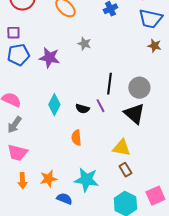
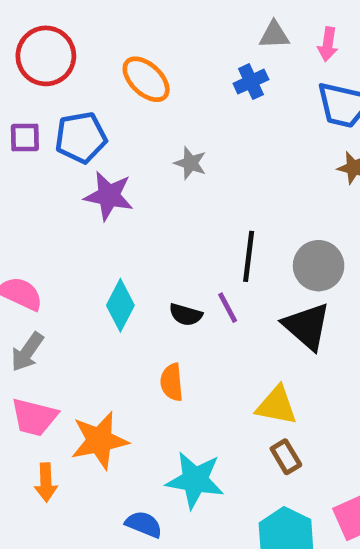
blue pentagon: (18, 55) -> (81, 137), moved
orange star: (48, 179) -> (99, 440), moved, size x1.4

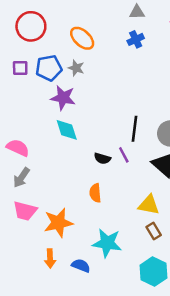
gray triangle: (274, 35) -> (137, 12), moved
gray star: (190, 163) -> (76, 68), moved
cyan diamond: (120, 305) -> (67, 130), moved, turned -45
orange arrow: (46, 482) -> (50, 258), moved

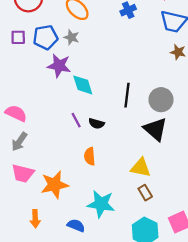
cyan diamond: (67, 130) -> (83, 85), moved
purple line: (124, 155) -> (76, 120), moved
orange arrow: (50, 258) -> (35, 219), moved

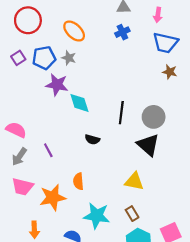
purple square: (18, 37) -> (18, 58), turned -32
purple line: (76, 120) -> (48, 150), moved
orange semicircle: (90, 156) -> (78, 181), moved
brown rectangle: (145, 193) -> (132, 214), moved

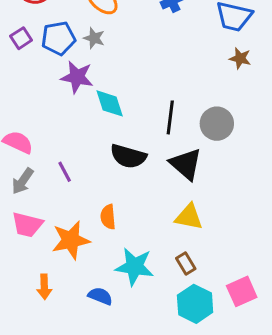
black semicircle: (92, 139) -> (128, 156), size x1.6
black triangle: (148, 145) -> (186, 164), moved

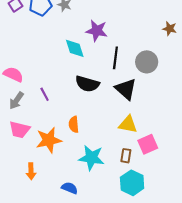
brown star: (240, 58) -> (170, 29), moved
purple star: (77, 77) -> (97, 31), moved
brown rectangle: (186, 263) -> (126, 156), turned 40
pink square: (242, 291) -> (148, 144), moved
blue semicircle: (100, 296) -> (70, 188), moved

